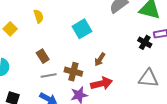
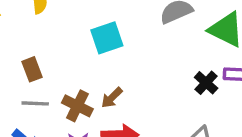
brown arrow: (100, 59) -> (112, 98), moved

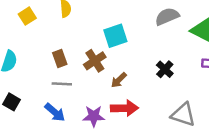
black cross: (206, 83) -> (165, 69), moved
brown cross: (77, 106) -> (95, 61), moved, turned 30

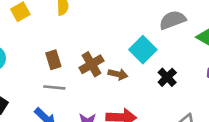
cyan square: (115, 36) -> (143, 50), moved, turned -30
brown arrow: (119, 80) -> (118, 74), moved, turned -126

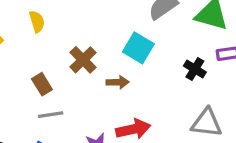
brown cross: (91, 64) -> (83, 60), moved
black cross: (167, 77) -> (195, 69), moved

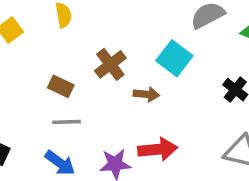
brown rectangle: (42, 84) -> (61, 86), turned -40

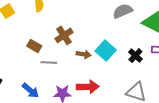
cyan square: (174, 58) -> (106, 51), moved
gray line: (67, 122) -> (49, 63), moved

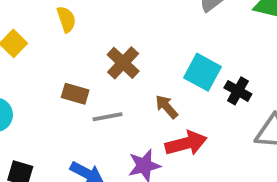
brown arrow: (84, 54) -> (167, 107), moved, turned -128
black cross: (135, 56) -> (238, 91), moved

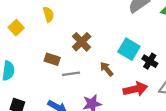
red arrow: (186, 143) -> (135, 89), moved

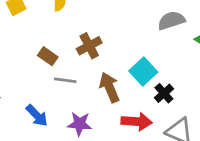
brown arrow: (107, 69) -> (110, 87), size x1.5

